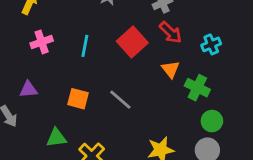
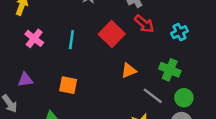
pink cross: (42, 42) -> (34, 38), turned -30
orange triangle: (170, 69) -> (129, 71), moved, turned 49
gray line: (120, 100) -> (153, 96), moved

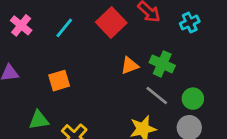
cyan line: (71, 40) -> (64, 28), turned 30
green cross: (170, 70) -> (162, 64), moved
orange square: (68, 85) -> (59, 81), turned -30

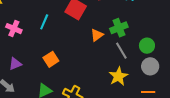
green cross: (162, 64) -> (119, 28), turned -30
gray line: (157, 96) -> (121, 51), turned 36

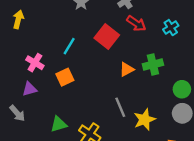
pink cross: (14, 29) -> (35, 63), moved
gray line: (121, 51) -> (120, 107), moved
orange square: (51, 59) -> (65, 77), moved

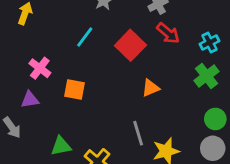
cyan line: (69, 46) -> (85, 37), moved
green cross: (153, 64) -> (207, 76), moved, turned -30
orange square: (65, 77) -> (74, 90), turned 30

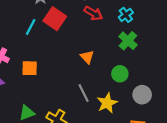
red square: (130, 45) -> (55, 19), moved
orange triangle: (151, 88) -> (87, 57), turned -40
green circle: (215, 119) -> (120, 74), moved

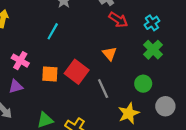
red square: (55, 19) -> (77, 72), moved
orange triangle: (87, 57) -> (110, 54), moved
gray line: (84, 93) -> (103, 89), moved

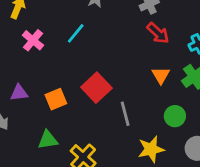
orange triangle: (110, 54) -> (161, 75), moved
pink cross: (20, 61) -> (33, 40), moved
orange square: (50, 74) -> (56, 99), moved, turned -36

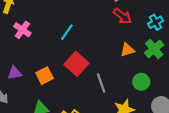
cyan line: (76, 33) -> (67, 32), moved
orange triangle: (161, 75) -> (127, 50), turned 48

